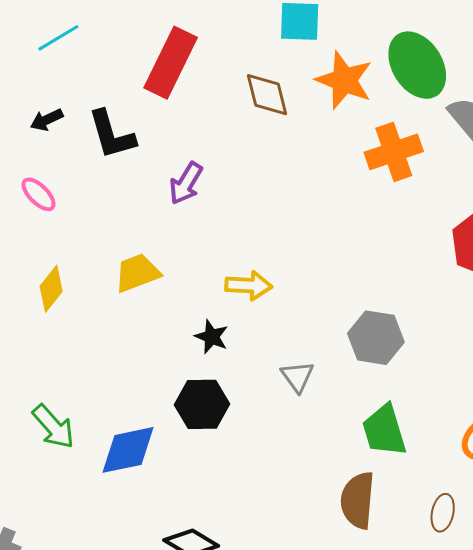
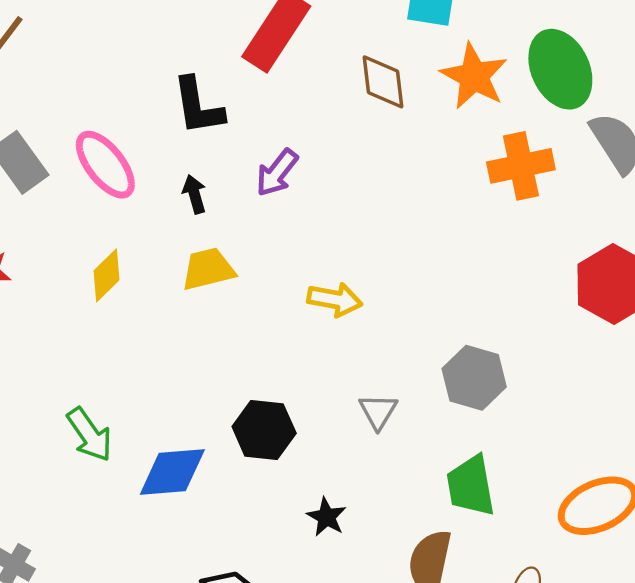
black arrow: (47, 120) -> (194, 194), moved, turned 92
pink ellipse: (39, 194) -> (105, 165), size x1.6
black star: (212, 337) -> (327, 517), moved

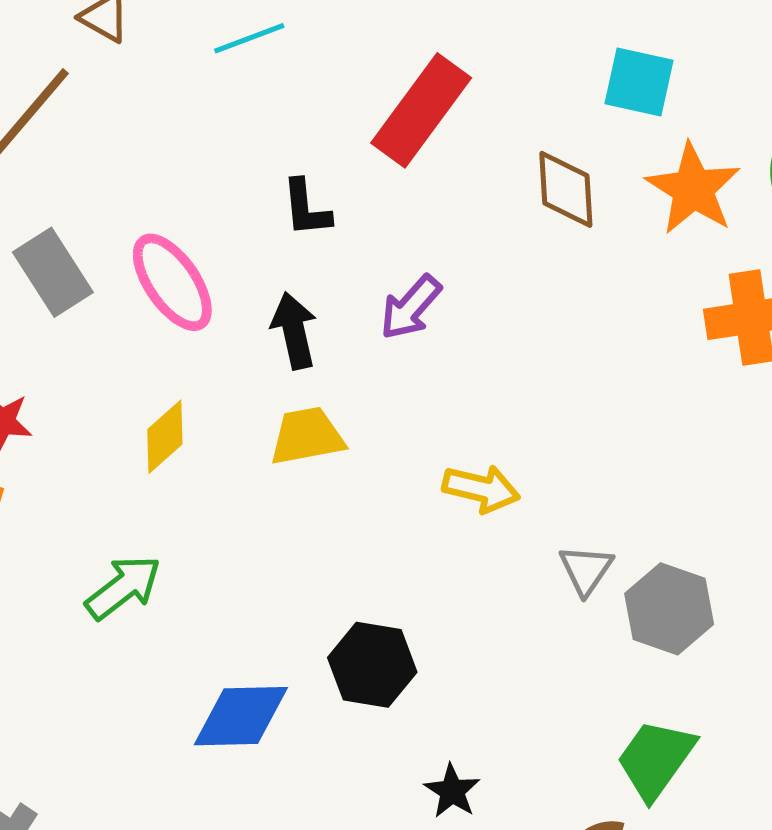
black L-shape: (198, 106) -> (306, 208), size x0.7
black arrow: (194, 194) -> (294, 331), size x1.4
gray triangle: (378, 411) -> (586, 570), moved
green arrow: (90, 435) -> (123, 587), moved, turned -96
green trapezoid: (471, 486) -> (656, 759), turned 42

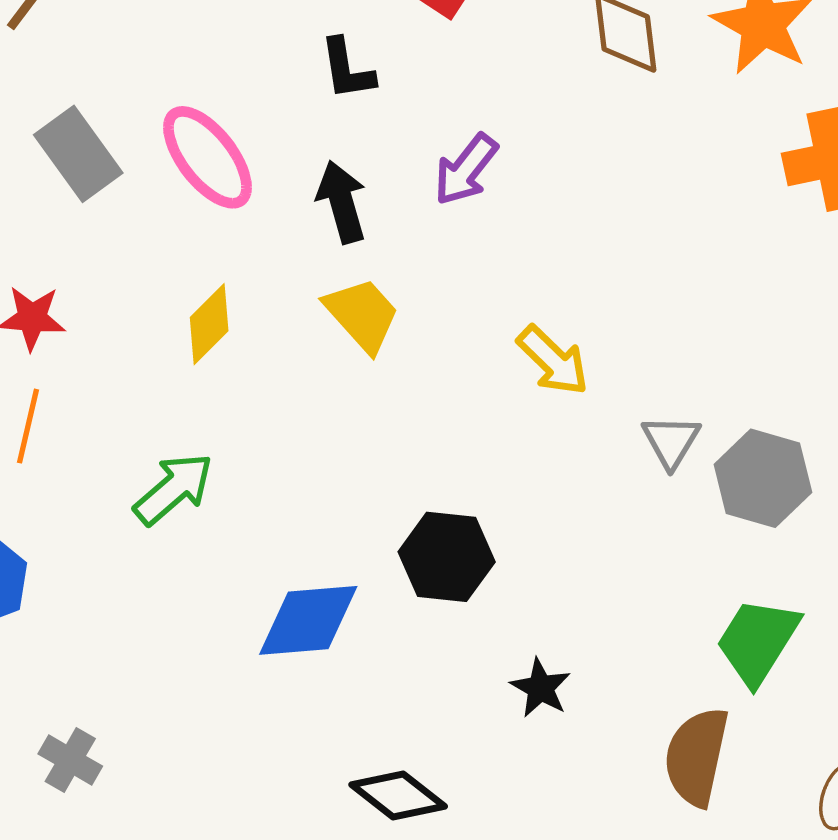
yellow trapezoid: (307, 436) -> (362, 315), turned 62
yellow arrow: (481, 489) -> (553, 360), turned 34

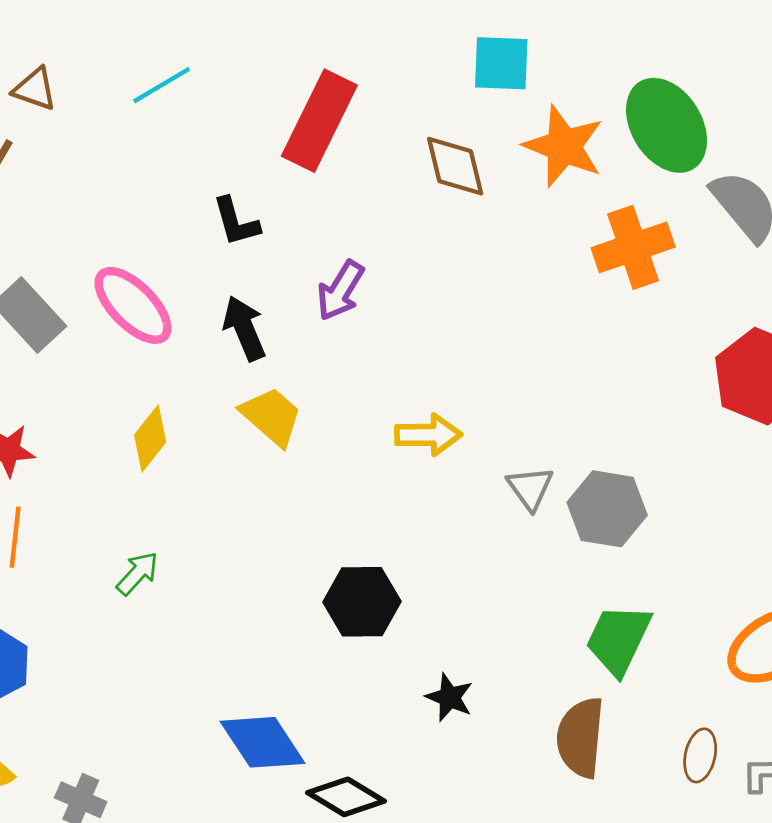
yellow arrow: (553, 360) -> (428, 435), turned -38
green arrow: (174, 489) -> (137, 573), size x0.7
blue diamond: (308, 620) -> (263, 742), moved, turned 68

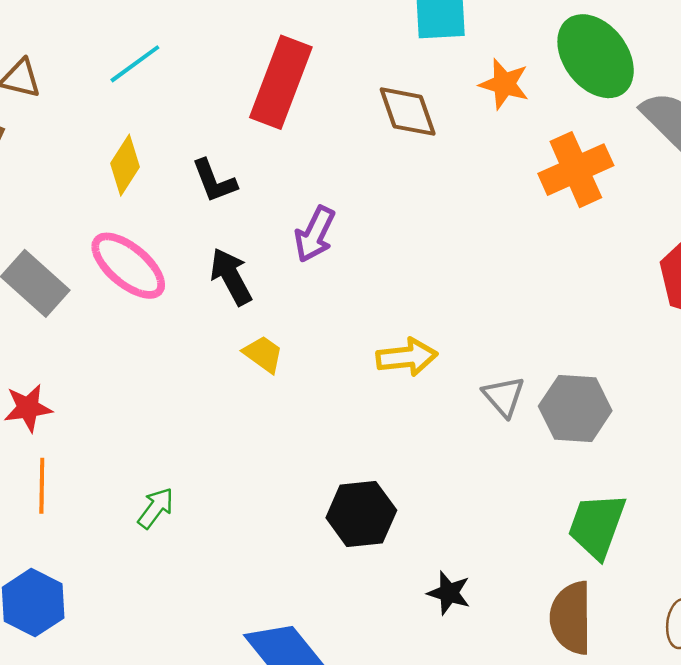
orange star: (564, 146) -> (504, 84), size x0.7
yellow trapezoid: (271, 416) -> (263, 354), size x0.7
yellow diamond: (150, 438) -> (125, 165), moved

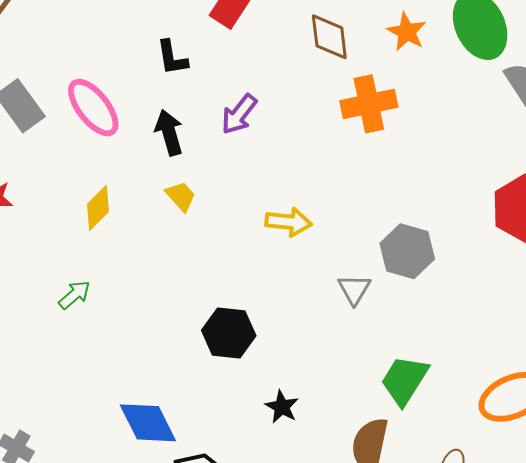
yellow diamond: (125, 165) -> (98, 208), moved
orange cross: (576, 170) -> (369, 104), moved
gray triangle: (504, 396) -> (354, 289), moved
gray hexagon: (575, 408) -> (407, 251), moved

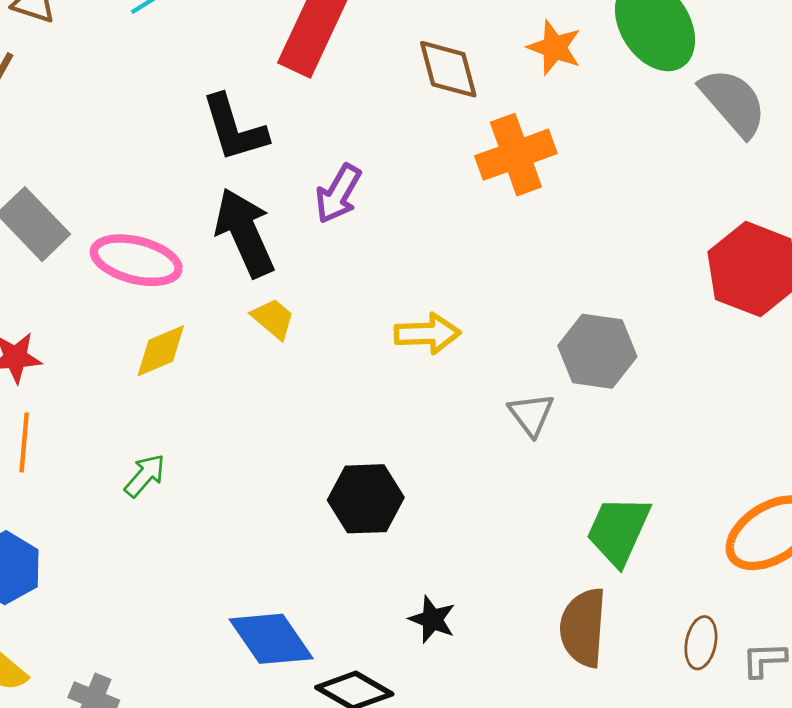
black L-shape: (172, 58) -> (234, 128), size x1.4
pink ellipse: (93, 108) -> (136, 260), moved, turned -30
black arrow: (169, 133) -> (245, 233), size x1.4
yellow diamond: (98, 208) -> (161, 351), turned 30
black star: (282, 407) -> (432, 619), moved

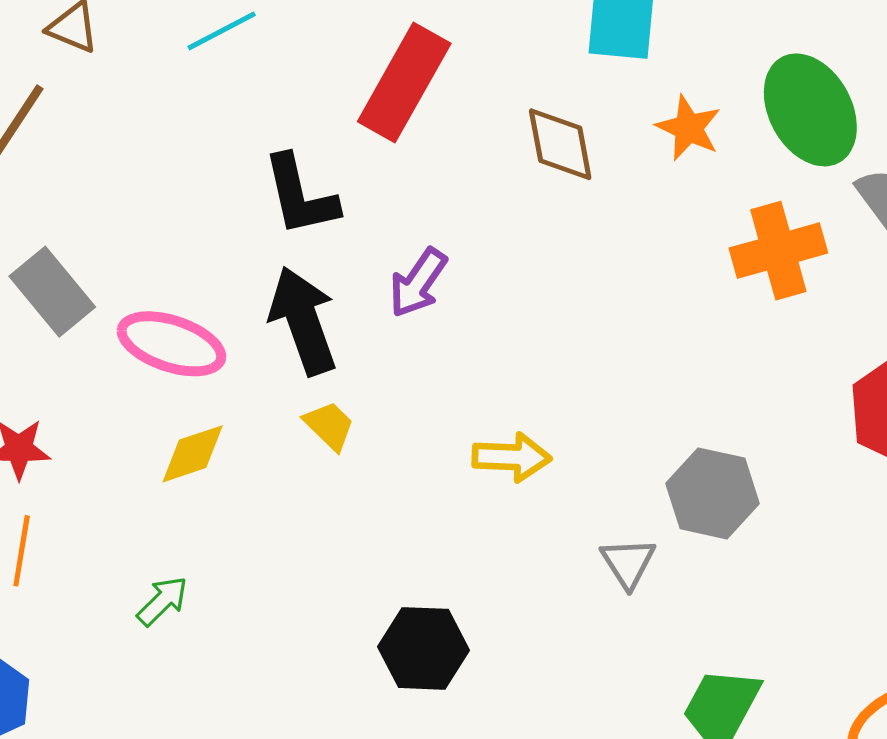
orange cross: (516, 155) -> (778, 251), moved

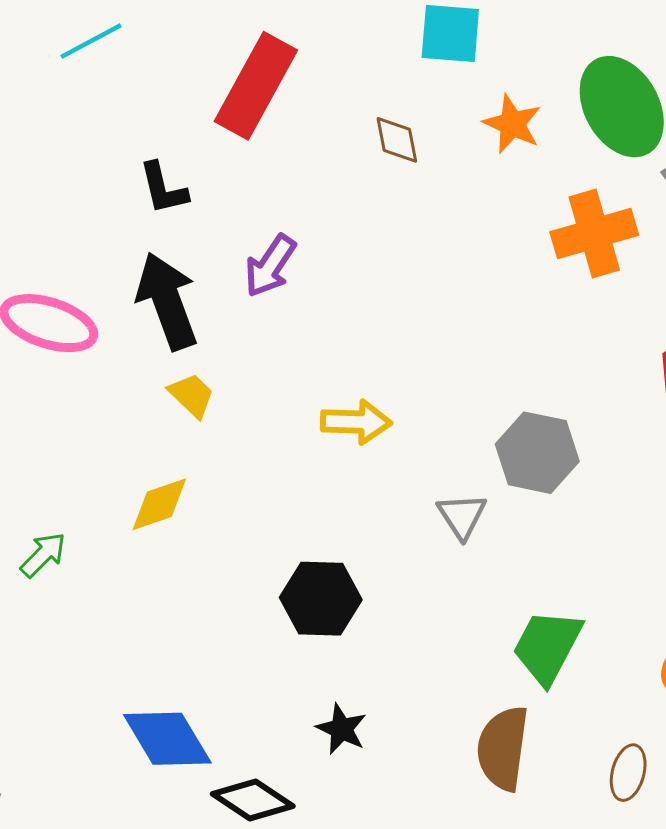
brown diamond: (560, 144) -> (397, 140), size x0.7
black L-shape: (300, 195) -> (163, 188), size x0.7
yellow diamond: (193, 454) -> (159, 504), moved
black hexagon: (423, 648) -> (321, 599), moved

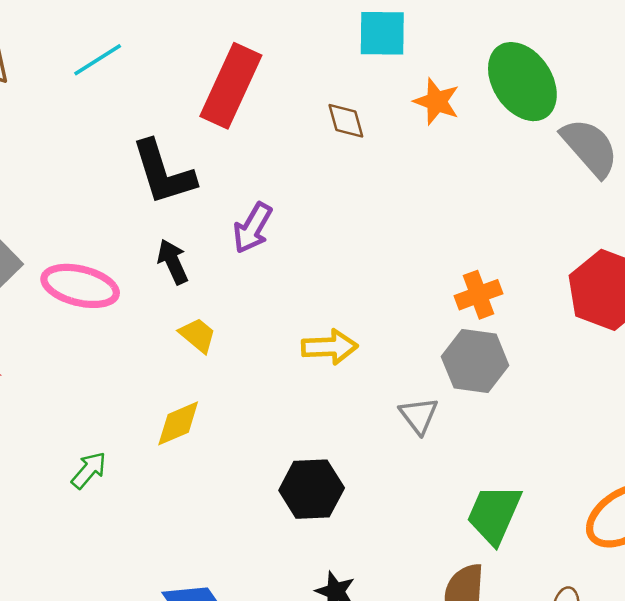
black L-shape: (163, 188) -> (163, 173), size x1.6
orange cross: (594, 233) -> (479, 295), moved, size x0.7
black arrow: (167, 301) -> (173, 262), size x0.6

